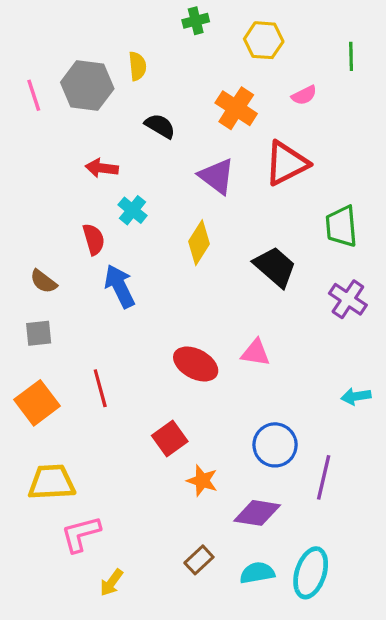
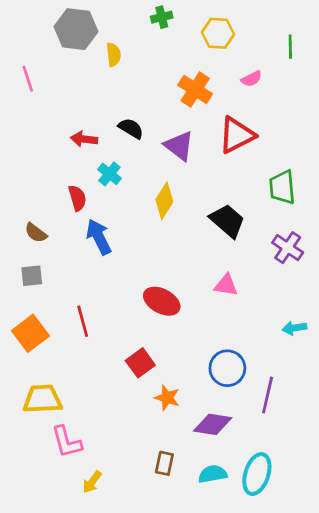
gray hexagon: (87, 86) -> (76, 29), moved
black semicircle: (160, 126) -> (131, 128), moved
pink triangle: (256, 353) -> (226, 285), moved
pink L-shape: (81, 534) -> (67, 442), turned -90
brown rectangle: (199, 560) -> (164, 463), turned -35

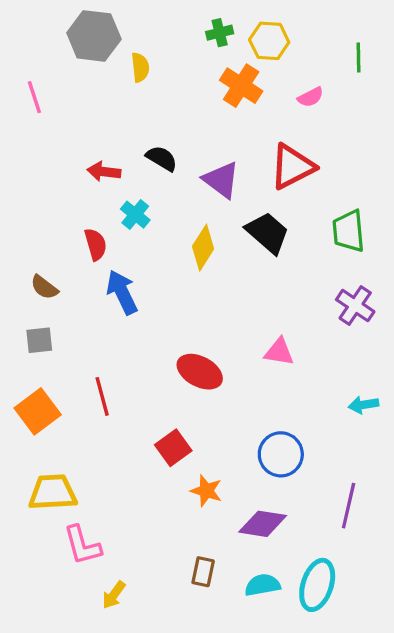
green cross: (162, 17) -> (220, 33), moved
orange cross: (195, 89) -> (241, 86), moved
black trapezoid: (227, 221) -> (268, 233), moved
purple line: (268, 395) -> (349, 506), moved

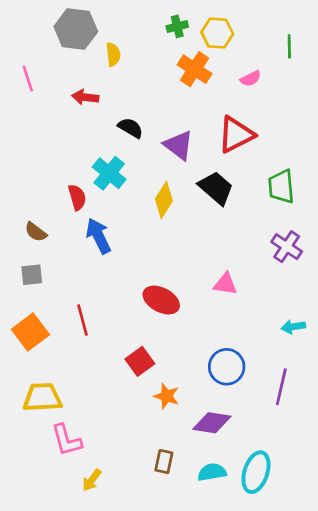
red arrow: (104, 172) -> (85, 97), moved
cyan cross: (135, 215) -> (109, 173), size x1.4
purple line: (349, 506) -> (281, 387), moved

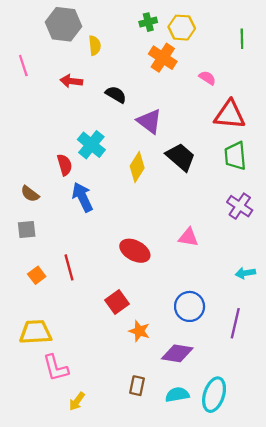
pink semicircle: (251, 78) -> (207, 78), moved, turned -120
black semicircle: (131, 128) -> (116, 95), moved
red triangle: (236, 135) -> (230, 115), moved, turned 32
orange square: (30, 332) -> (37, 275), moved, size x0.6

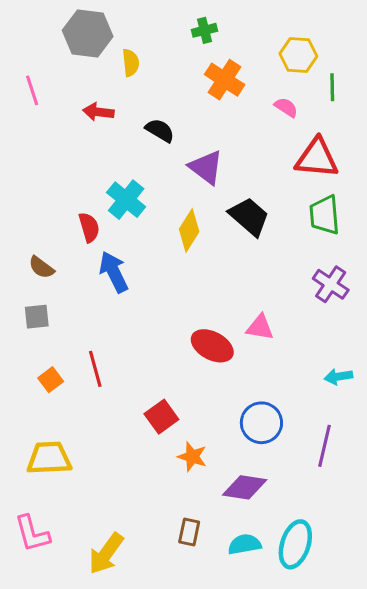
yellow hexagon: (182, 28) -> (298, 55), moved
green line: (242, 39) -> (332, 87), moved
red ellipse: (135, 251) -> (212, 346), moved
pink L-shape: (56, 368) -> (32, 534), moved
yellow arrow: (77, 401) -> (106, 554), size x1.6

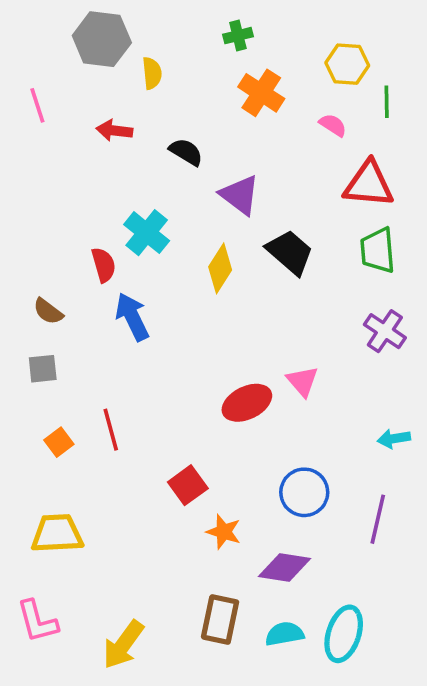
pink triangle: (260, 327) -> (302, 381), turned 40
red ellipse: (212, 346) -> (247, 403), turned -54
brown rectangle: (189, 532) -> (220, 620), size x1.5

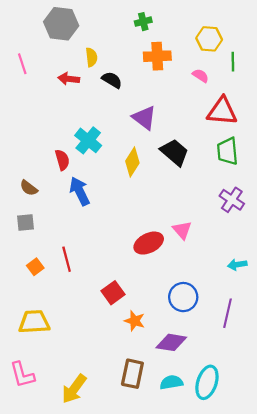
yellow semicircle: (152, 73) -> (91, 57), moved
orange cross: (261, 93) -> (157, 56), turned -36
black semicircle: (186, 152) -> (112, 80), moved

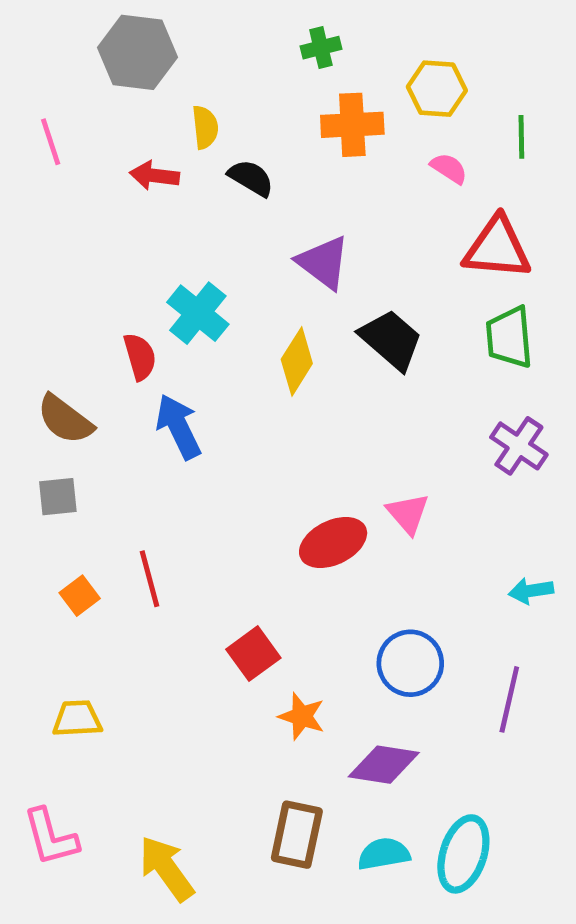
yellow hexagon: (209, 39) -> (437, 89), moved
brown semicircle: (29, 188) -> (65, 419), size x1.4
yellow trapezoid: (34, 322) -> (77, 719), size x0.7
yellow arrow: (74, 389) -> (166, 868), turned 108

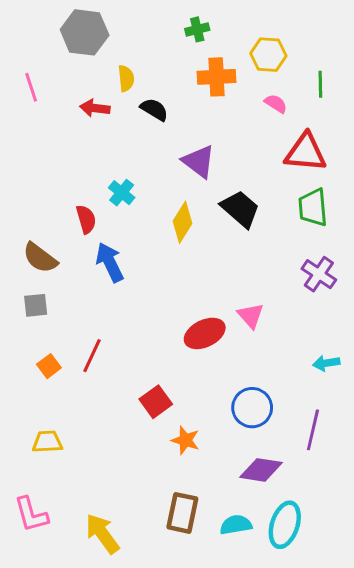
cyan cross: (198, 313) -> (122, 193), size x0.7
red line: (150, 579) -> (92, 356), turned 40
purple diamond: (384, 765) -> (261, 470), moved

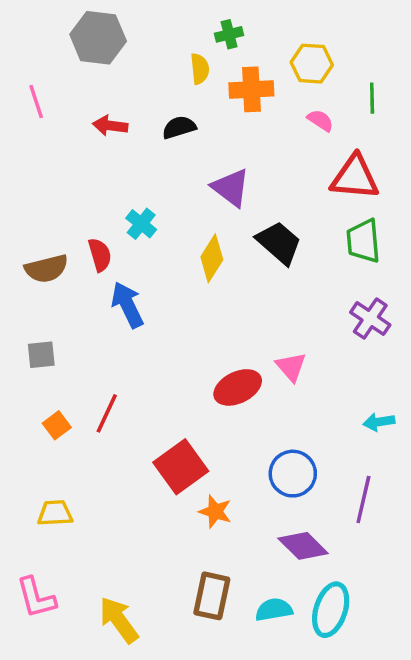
yellow semicircle: (126, 78) -> (200, 69), moved
black semicircle: (154, 110) -> (179, 127), turned -48
brown semicircle: (40, 258) -> (46, 269), moved, turned -51
red square: (156, 402) -> (181, 467), size x1.4
purple diamond: (261, 470) -> (303, 546), turned 36

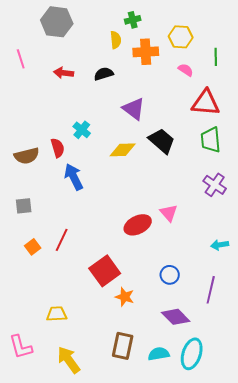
yellow diamond: (212, 258) -> (123, 150), turned 56
blue circle: (293, 474) -> (170, 275), size x0.7
yellow trapezoid: (55, 513) -> (57, 314), moved

